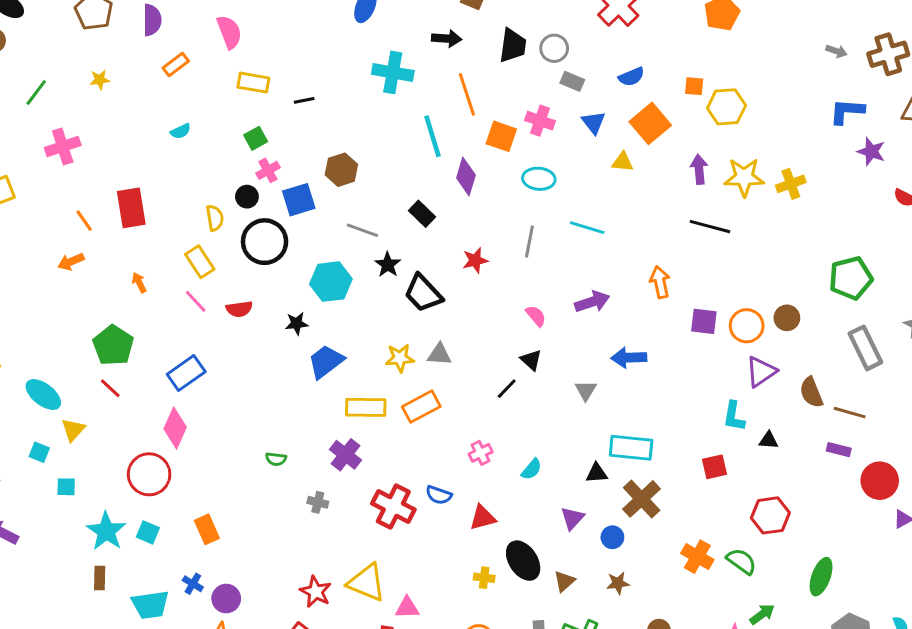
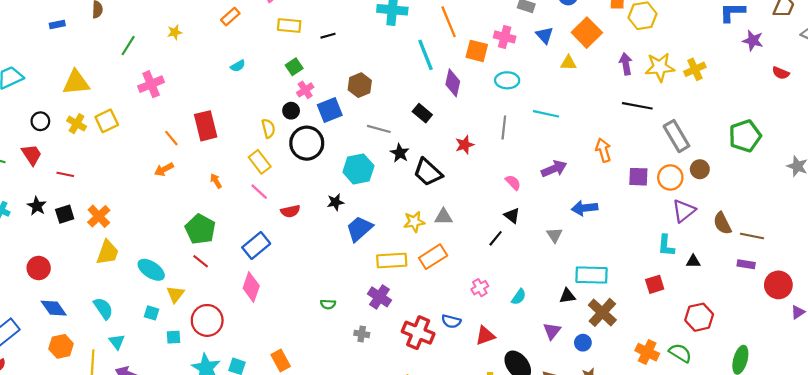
red semicircle: (239, 309) -> (290, 211), moved
gray rectangle: (865, 348) -> (676, 136), moved
red circle: (149, 474) -> (207, 320), moved

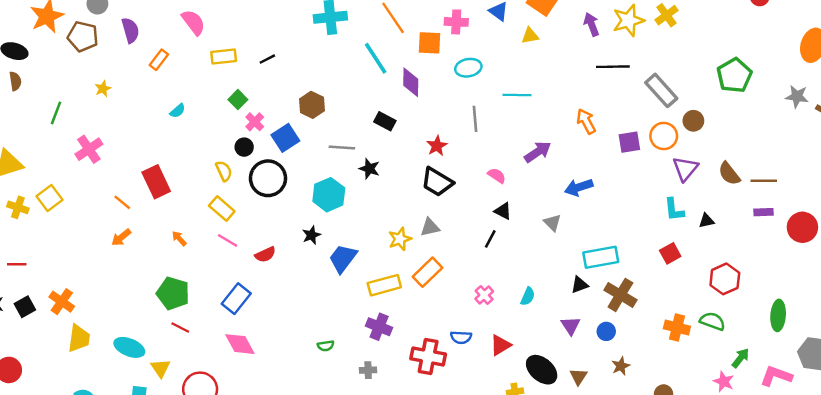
black trapezoid: (428, 172) -> (437, 182), moved
pink diamond: (251, 287) -> (240, 344), turned -36

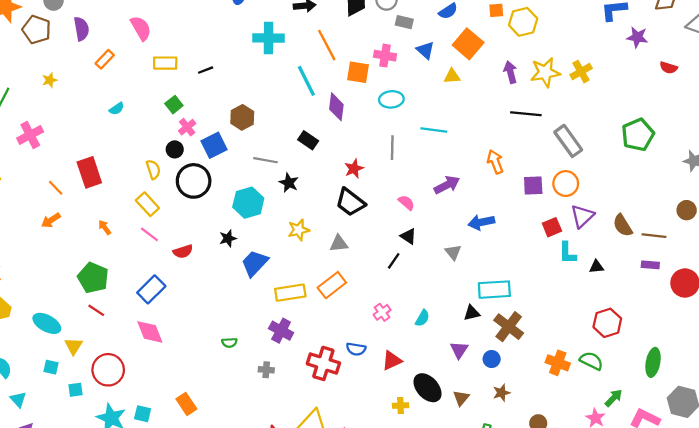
brown circle: (693, 121) -> (687, 210), moved
yellow star: (400, 239) -> (299, 230), moved
red square: (670, 253) -> (552, 227), moved

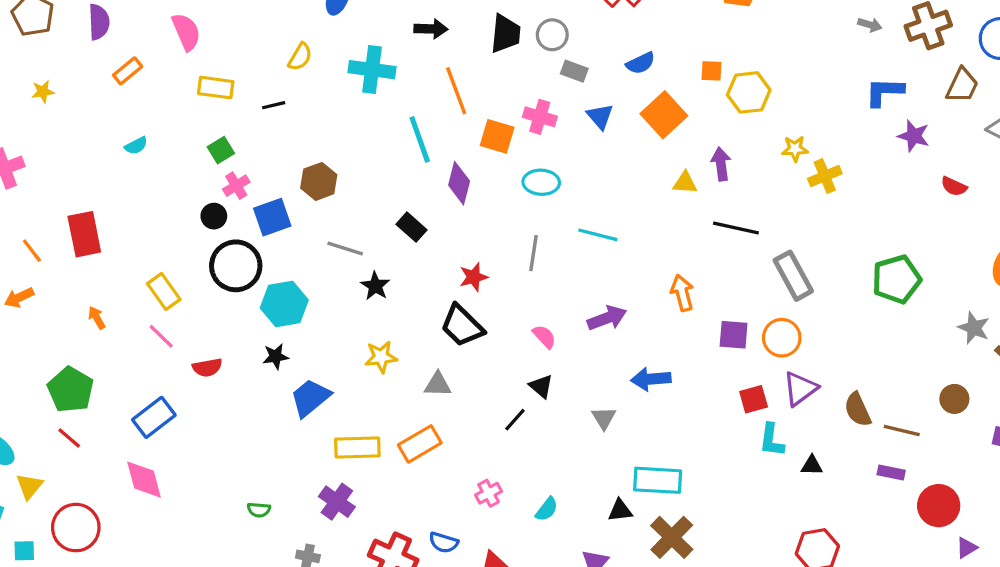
yellow star: (545, 72) -> (795, 149), moved, size x0.6
yellow triangle: (452, 76) -> (685, 183), moved
yellow semicircle: (153, 169) -> (300, 57), moved, turned 42
cyan hexagon: (248, 203) -> (284, 304), moved

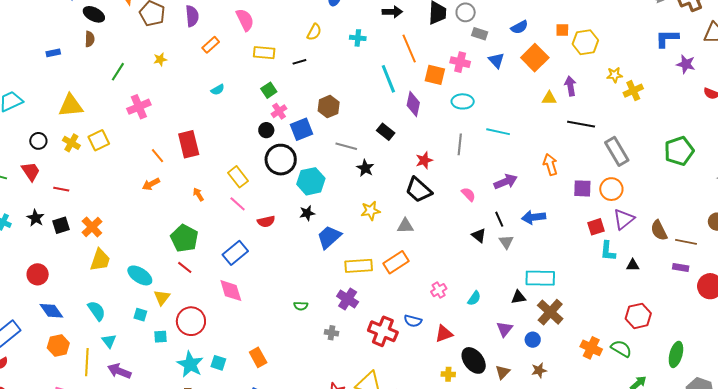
cyan cross: (372, 70) -> (358, 38), size x0.6
black triangle: (541, 386) -> (479, 235), moved
black line: (515, 420) -> (499, 219), moved, turned -63

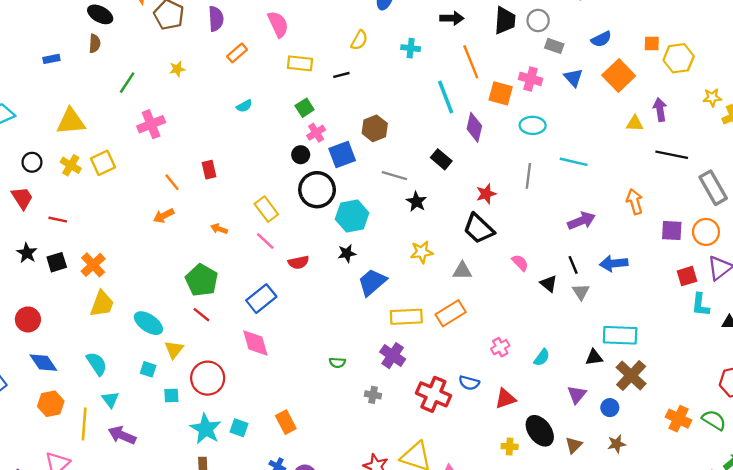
red rectangle: (189, 144) -> (209, 170), size x0.6
orange arrow: (198, 194) -> (219, 229), turned -40
pink semicircle: (468, 194) -> (520, 263), moved

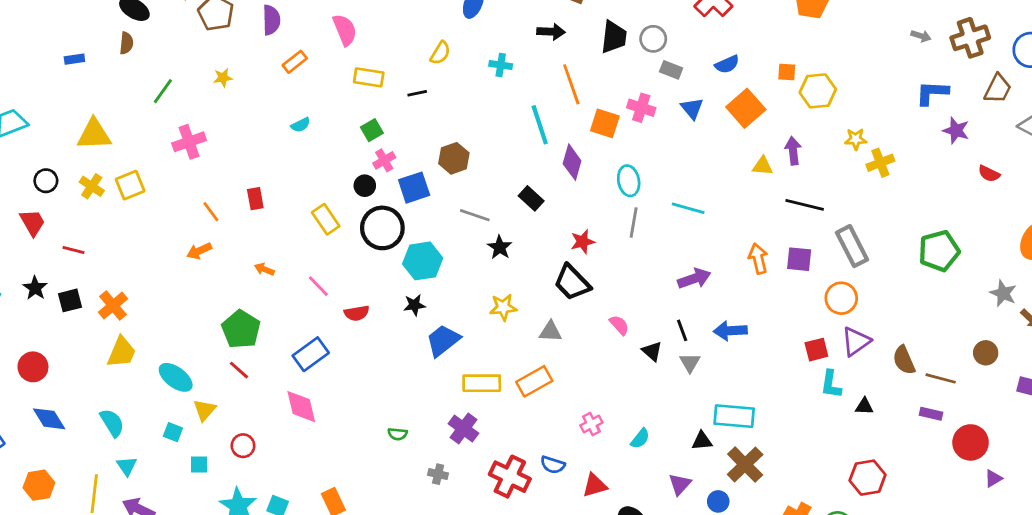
cyan ellipse: (533, 125) -> (629, 181), moved, turned 75
yellow rectangle: (266, 209) -> (326, 219), moved
purple square: (672, 231) -> (799, 259), moved
red circle: (208, 378) -> (243, 446), size x0.6
orange hexagon: (51, 404) -> (39, 485), moved

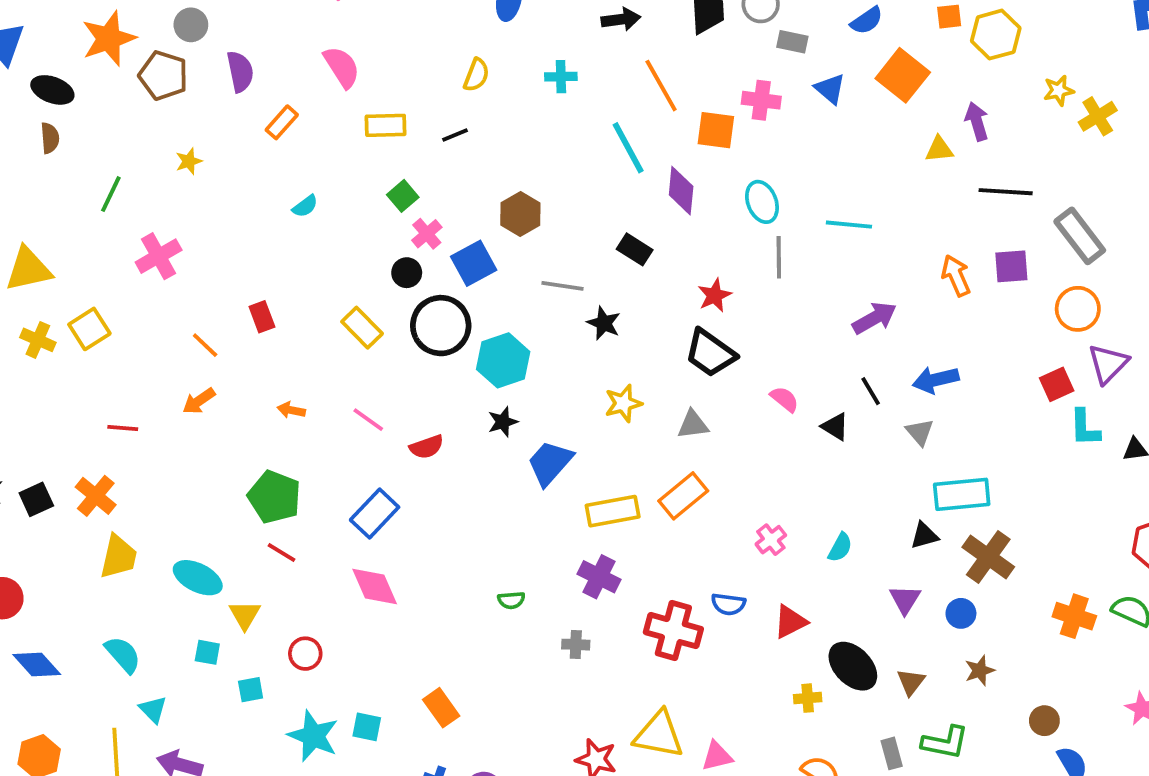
red line: (73, 250) -> (123, 428), moved
gray triangle: (690, 363) -> (920, 432), moved

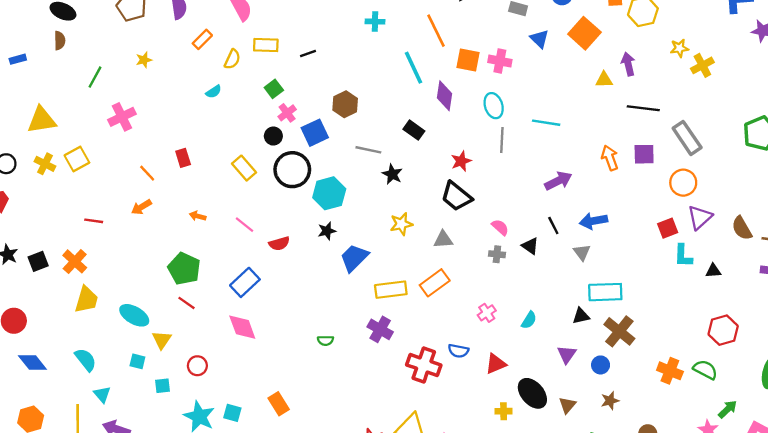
yellow semicircle: (476, 75) -> (232, 59), moved
pink cross: (761, 100) -> (500, 61), moved
gray cross: (576, 645) -> (497, 254), moved

